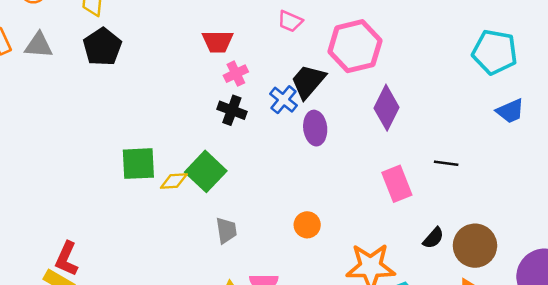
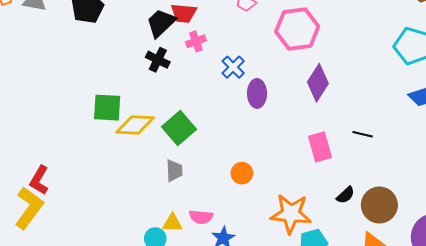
black trapezoid: (308, 81) -> (161, 23), moved
black cross: (232, 110) -> (158, 60), moved
green square: (206, 171) -> (179, 128), moved
yellow diamond: (174, 181) -> (135, 125), size x1.6

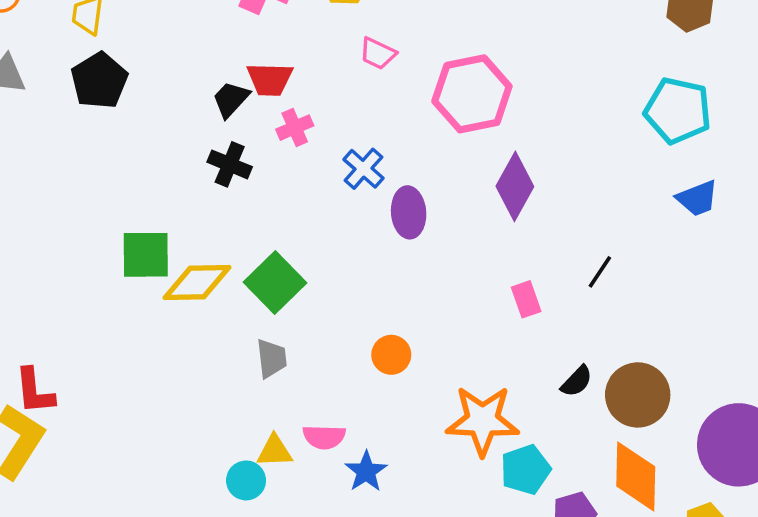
black trapezoid: (161, 23) -> (231, 99), size x0.7
black line: (363, 134) -> (600, 272), turned -66
pink rectangle: (320, 147) -> (526, 299), size x0.7
red L-shape: (39, 180) -> (34, 391), turned -32

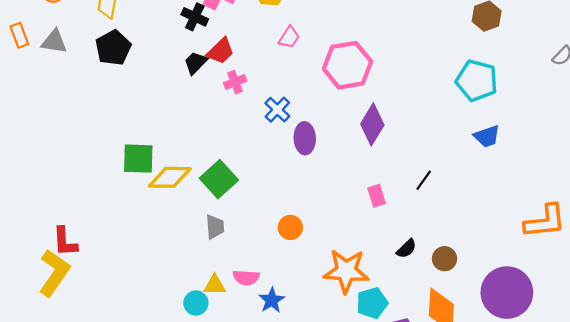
pink trapezoid: (378, 53) -> (289, 37), turned -85
red trapezoid: (270, 79) -> (221, 51), turned -48
black cross: (230, 164) -> (195, 17), moved
brown circle: (638, 395) -> (445, 259), size x0.6

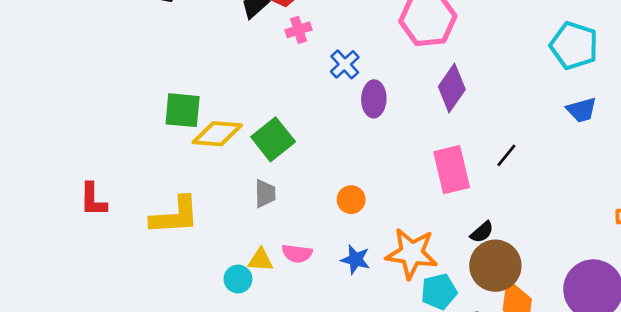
pink rectangle: (377, 196) -> (452, 170), size x1.8
brown circle: (445, 259) -> (495, 266), moved, size x1.8
yellow L-shape: (54, 273) -> (175, 216), moved, turned 48
blue star: (272, 300) -> (355, 259), moved, turned -30

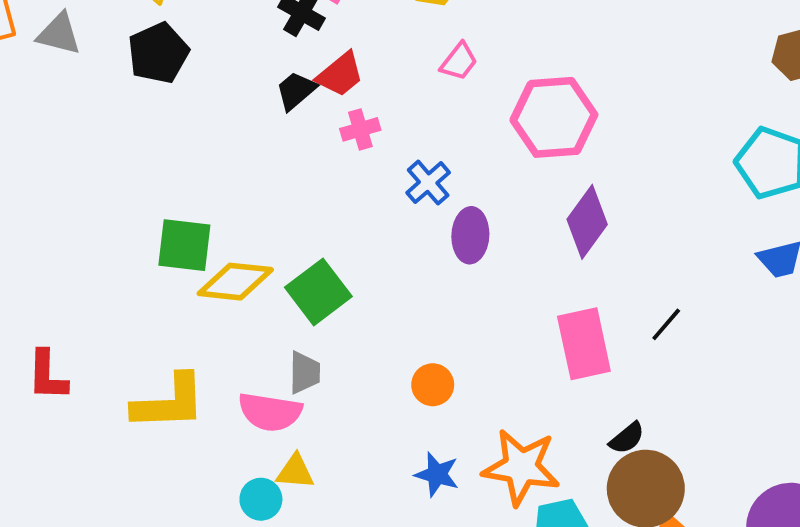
pink semicircle: (297, 253) -> (270, 412), moved, size x1.4

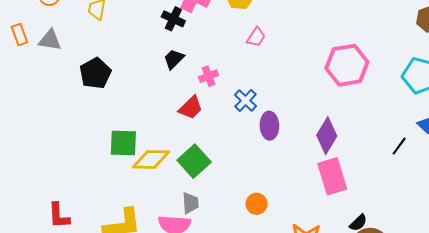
black pentagon: (158, 53) -> (95, 73), moved
red trapezoid: (340, 75) -> (191, 108), moved
pink hexagon: (554, 117) -> (347, 65), moved
purple diamond: (587, 222) -> (327, 136), moved
black line: (666, 324) -> (399, 146), moved

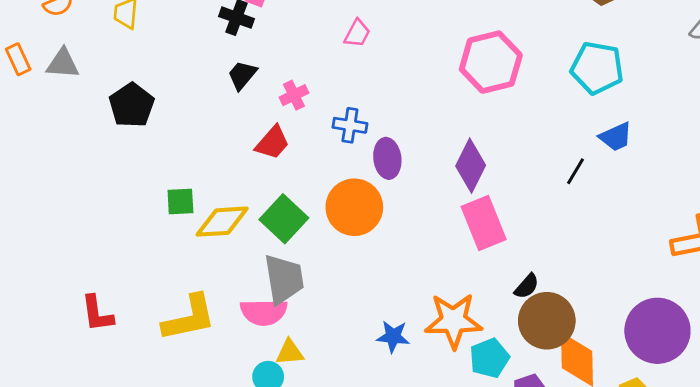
blue cross: (246, 100) -> (350, 125), turned -30
green square: (123, 143) -> (180, 201), size x0.7
gray trapezoid: (190, 203) -> (284, 279), size x1.6
orange circle: (257, 204) -> (354, 207), moved, size x1.8

